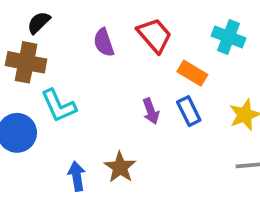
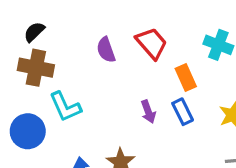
black semicircle: (39, 23) -> (34, 32), moved
orange rectangle: (192, 73) -> (186, 77), turned 35

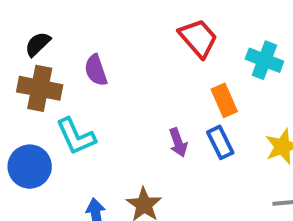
red trapezoid: (152, 43) -> (198, 38), moved
purple semicircle: (106, 50) -> (96, 70), moved

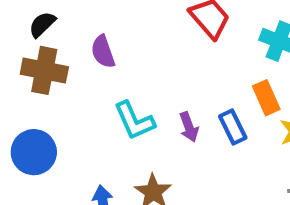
orange rectangle: (224, 100) -> (266, 98), moved
cyan L-shape: (76, 136) -> (134, 121), moved

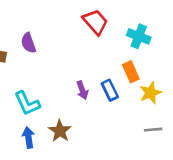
cyan L-shape: (134, 121) -> (27, 103), moved

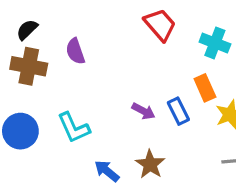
purple arrow: (82, 90) -> (143, 111), turned -42
brown star: (60, 131) -> (150, 164), moved
blue arrow: (28, 137) -> (107, 171), moved, turned -42

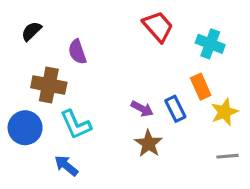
brown cross: (29, 66) -> (49, 85), moved
brown star: (150, 164) -> (148, 144), moved
blue arrow: (107, 171) -> (66, 166), moved

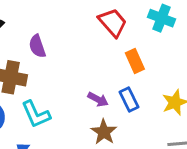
cyan cross: (210, 44) -> (161, 18), moved
orange rectangle: (201, 87) -> (135, 61), moved

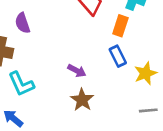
orange rectangle: (135, 61) -> (120, 26), moved, turned 42
blue rectangle: (129, 99) -> (118, 56), moved

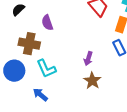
purple arrow: (77, 71) -> (88, 59), turned 80

